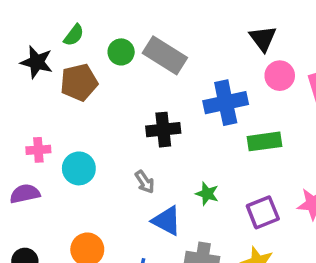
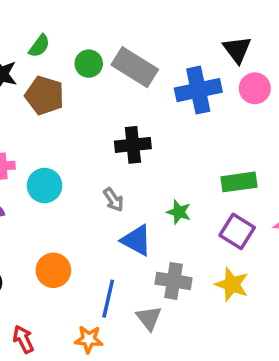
brown pentagon: (79, 82) -> (45, 95), turned 30
blue cross: (226, 103) -> (198, 90), moved
green rectangle: (265, 141) -> (239, 182), moved
purple square: (263, 212) -> (237, 231), turned -36

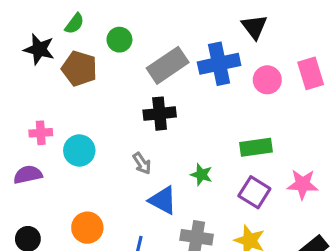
gray rectangle: (135, 67) -> (168, 65), moved, turned -66
pink circle: (255, 88) -> (267, 80), moved

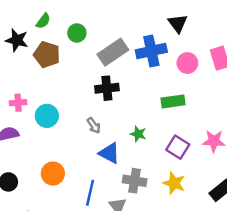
green rectangle: (256, 147) -> (173, 101), moved

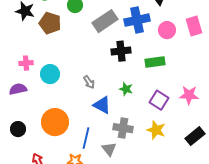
black cross: (107, 88) -> (121, 51), moved
orange circle: (53, 174) -> (55, 122), size x1.4

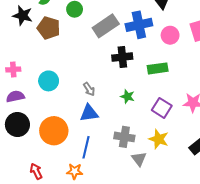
pink cross: (26, 63) -> (13, 69), moved
blue triangle: (102, 105) -> (89, 113), moved, turned -36
black circle: (18, 129) -> (17, 125), moved, size x1.5
gray triangle: (109, 149) -> (139, 159), moved

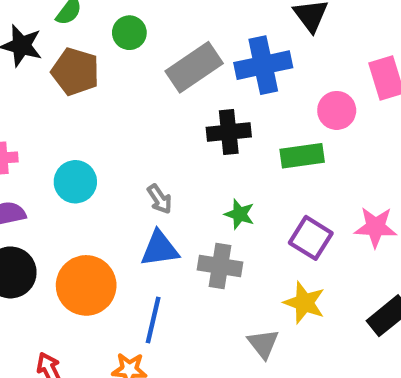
pink circle: (170, 35) -> (337, 110), moved
gray cross: (124, 137) -> (220, 266), moved

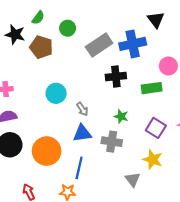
cyan circle: (75, 182) -> (56, 93), moved

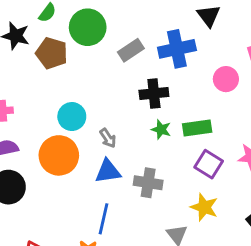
green circle: (68, 28) -> (88, 27), size x1.6
gray rectangle: (99, 45) -> (131, 50), size x0.7
green rectangle: (152, 88) -> (197, 128), moved
green star: (121, 116) -> (161, 129), moved
orange circle: (47, 151) -> (59, 155), moved

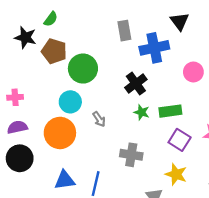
green circle: (88, 27) -> (83, 69), moved
gray rectangle: (131, 50) -> (124, 31), moved, turned -66
black cross: (154, 93) -> (136, 83), turned -30
blue triangle: (108, 171) -> (65, 180), moved

